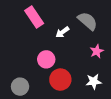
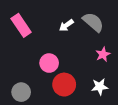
pink rectangle: (34, 17) -> (21, 25), moved
white arrow: (62, 32) -> (66, 25), moved

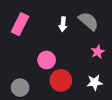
pink rectangle: (21, 25) -> (20, 24), turned 60
white arrow: (66, 25) -> (63, 24), turned -48

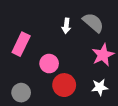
pink rectangle: (20, 24) -> (21, 44), moved
pink star: (98, 52) -> (103, 55), size x1.5

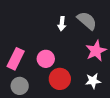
pink rectangle: (21, 44) -> (16, 59), moved

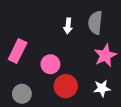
gray semicircle: (87, 21) -> (95, 23), turned -125
pink rectangle: (16, 59) -> (18, 51), moved

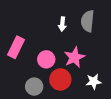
pink star: (105, 55) -> (74, 57), moved
gray circle: (22, 94) -> (34, 87), moved

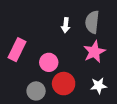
pink star: (74, 57) -> (94, 52), moved

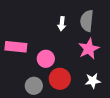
pink rectangle: (17, 50) -> (16, 47), turned 70

